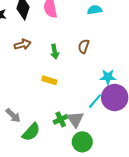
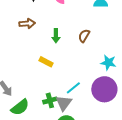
cyan star: (108, 77) -> (108, 63), moved
cyan line: (95, 101) -> (73, 88), moved

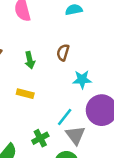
cyan star: (108, 63) -> (82, 79), moved
gray triangle: (64, 103) -> (75, 135), moved

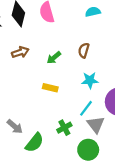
green arrow: (30, 60) -> (54, 58), turned 64
cyan star: (82, 79) -> (90, 80), moved

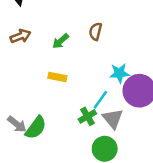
cyan star: (90, 80) -> (119, 73), moved
green cross: (64, 128) -> (87, 116), moved
green semicircle: (34, 143) -> (36, 128), moved

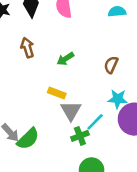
brown semicircle: (95, 31) -> (111, 65), moved
brown arrow: (20, 36) -> (27, 48), turned -96
gray triangle: (113, 119) -> (71, 111), moved

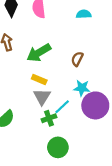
green arrow: (65, 59) -> (39, 53), size x1.6
yellow rectangle: (57, 93) -> (39, 79), moved

